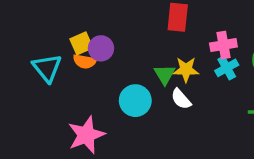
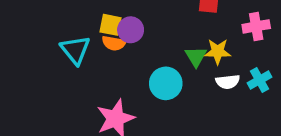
yellow square: (81, 43) -> (110, 25), turned 35
cyan cross: (227, 68) -> (260, 80), moved
white semicircle: (181, 99) -> (228, 82), moved, turned -55

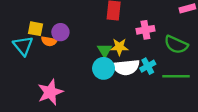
yellow square: (110, 25) -> (36, 29), moved
white semicircle: (228, 82) -> (126, 67), size x1.6
cyan circle: (166, 83) -> (104, 68), moved

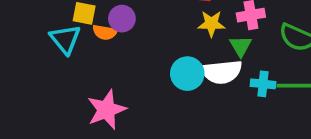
yellow star: (119, 47) -> (211, 24), moved
green triangle: (105, 50) -> (241, 46), moved
cyan cross: (148, 66) -> (263, 84), moved, turned 35

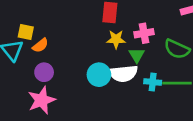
purple circle: (122, 19) -> (44, 72), moved
orange semicircle: (105, 32) -> (40, 45), turned -49

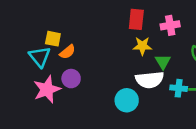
pink cross: (144, 33) -> (170, 25), moved
cyan circle: (99, 75) -> (127, 100), moved
pink star: (42, 100) -> (47, 89), moved

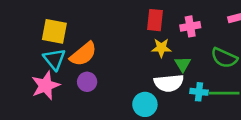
yellow square: (53, 39) -> (54, 31), moved, size x1.5
orange semicircle: (67, 52) -> (83, 54), size x1.6
pink star: (47, 89) -> (46, 86), moved

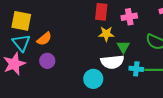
orange semicircle: (83, 54) -> (44, 39), size x0.7

